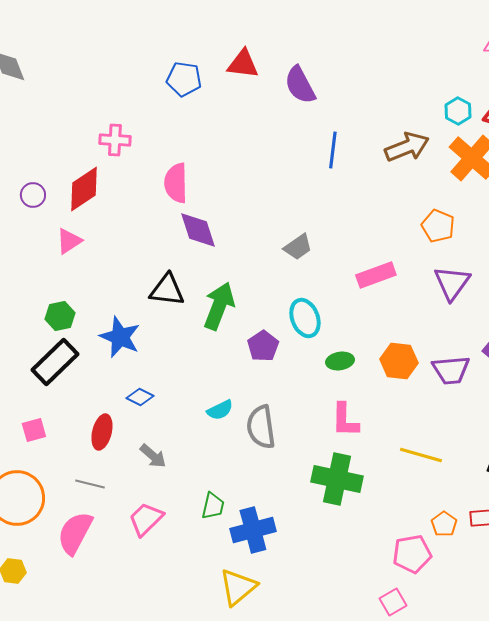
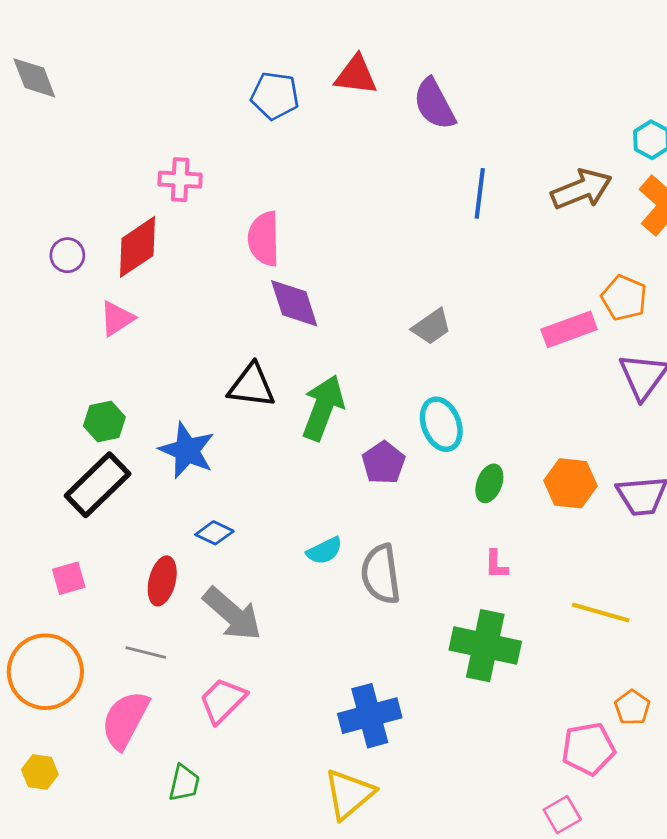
pink rectangle: (376, 275) -> (569, 329), moved
green ellipse: (340, 361) -> (489, 483), turned -60
pink L-shape: (345, 420) -> (496, 564), size x0.6
gray arrow: (153, 456) -> (232, 614), size x1.6
green trapezoid: (213, 506) -> (184, 783), moved

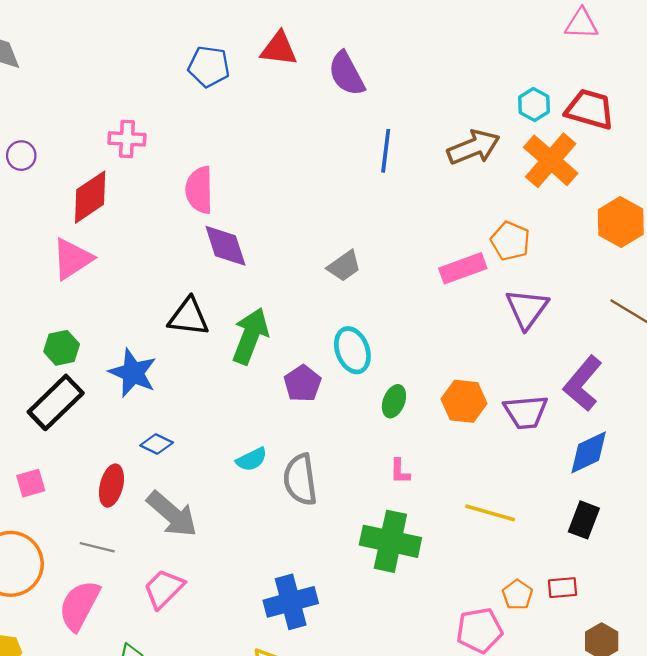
purple circle: (67, 255) -> (21, 156), moved
pink triangle: (117, 318) -> (72, 259), size x1.4

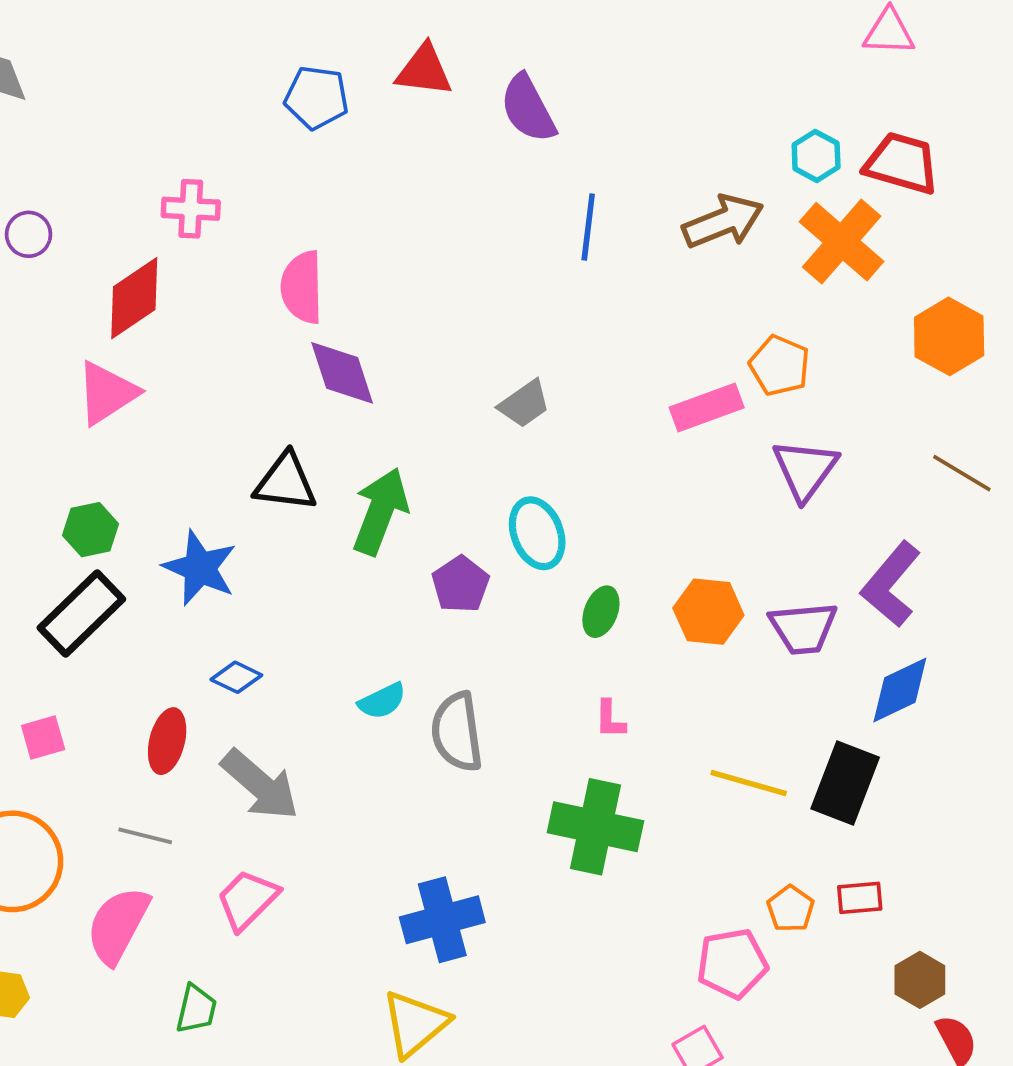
black rectangle: (584, 520) -> (845, 783), moved, size x1.4

